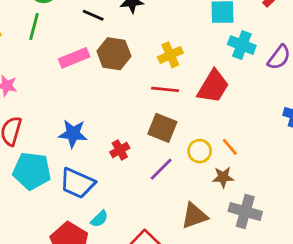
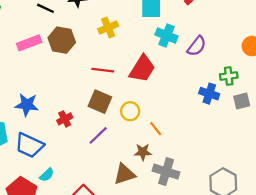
yellow cross: (170, 55) -> (108, 28), moved
orange line: (230, 147) -> (156, 129), moved
yellow circle: (200, 151) -> (130, 111), moved
brown star: (223, 177) -> (143, 152), moved

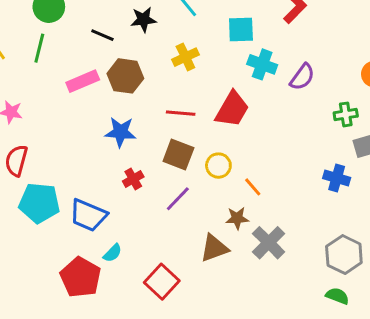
blue cross: (209, 94) -> (337, 178), moved
blue star: (27, 105) -> (121, 132), moved
gray cross: (166, 172) -> (269, 243), turned 30

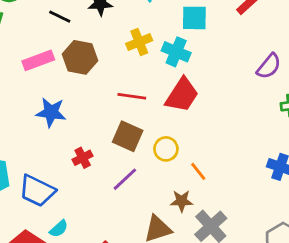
cyan cross: (262, 64) -> (176, 52), moved
purple semicircle: (302, 77) -> (269, 66), moved
blue star: (121, 132) -> (51, 112), moved

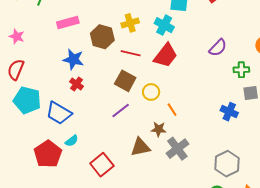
yellow cross: (139, 42) -> (130, 23), moved
brown hexagon: (80, 57) -> (102, 37), moved
purple semicircle: (269, 66) -> (218, 48), moved
red cross: (83, 158) -> (76, 84), moved, turned -32

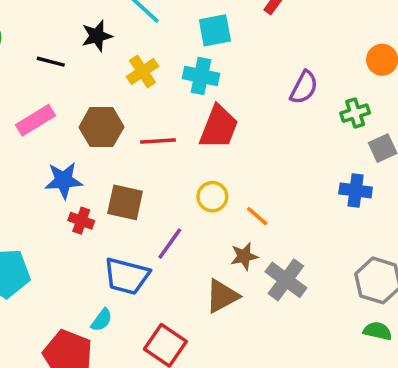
yellow cross: (130, 23) -> (143, 71), moved
brown square: (125, 81) -> (125, 202), moved
blue trapezoid: (59, 113) -> (127, 276), moved

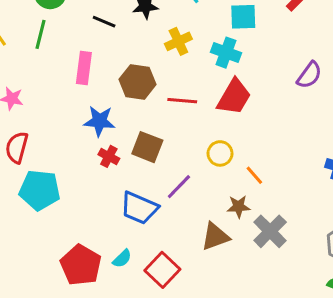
pink rectangle: (35, 120) -> (84, 68), turned -60
cyan semicircle: (102, 320) -> (122, 259), moved

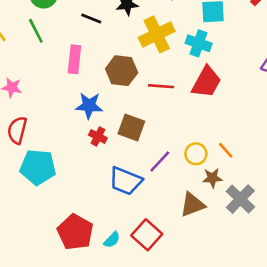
green line: (40, 34) -> (36, 31), turned -40
yellow cross: (178, 41) -> (157, 34), size x1.5
yellow circle: (220, 153) -> (196, 154), moved
cyan semicircle: (122, 259) -> (112, 240), moved

